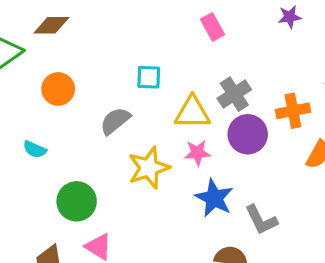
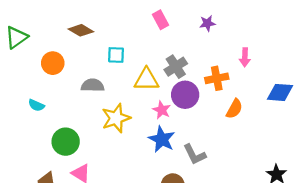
purple star: (290, 17) -> (207, 23), moved
brown diamond: (51, 25) -> (81, 30), moved, turned 30
gray semicircle: (115, 121) -> (93, 85), turned 40
pink star: (197, 153) -> (162, 110), moved, turned 30

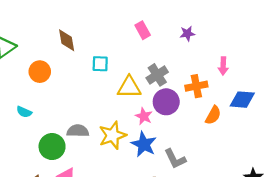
brown diamond: (81, 30) -> (67, 40), turned 50
gray semicircle: (93, 85) -> (78, 131), moved
blue diamond: (280, 92) -> (242, 100), moved
yellow star: (116, 118) -> (112, 135), moved

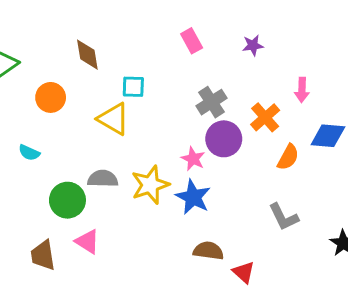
orange cross: (196, 86) -> (265, 117), turned -30
yellow triangle: (129, 87) -> (113, 119), moved, turned 30
gray L-shape: (175, 159) -> (284, 217), moved

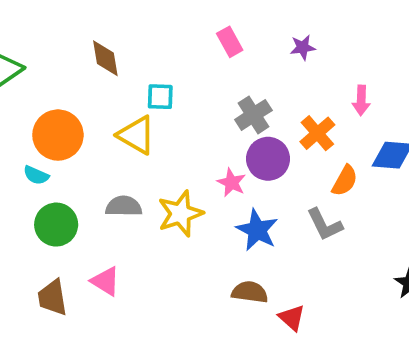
orange circle: (51, 97) -> (58, 135), moved, size x1.4
blue star: (193, 197) -> (257, 230), moved
green circle: (67, 200) -> (56, 225), moved
gray L-shape: (284, 217) -> (325, 225), moved

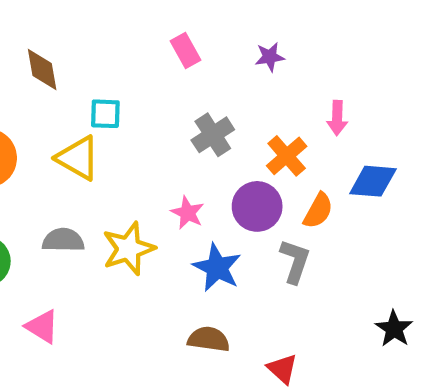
purple circle: (268, 159) -> (257, 206), moved
gray L-shape: (325, 225) -> (295, 261), turned -135
red triangle: (292, 318) -> (282, 369), moved

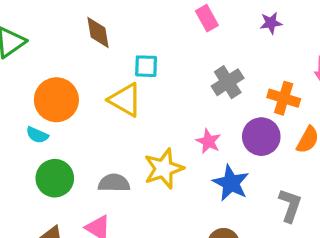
orange cross: (287, 156) -> (284, 98), turned -32
gray semicircle: (63, 240) -> (114, 183), moved
gray L-shape: (295, 261) -> (290, 205), moved

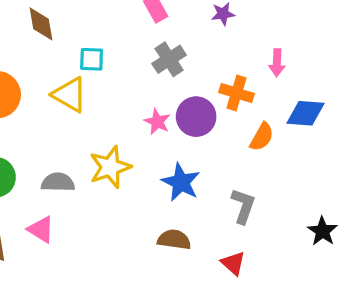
gray cross: (228, 82) -> (169, 59), moved
purple circle: (261, 137) -> (196, 117), moved
pink star: (208, 141) -> (157, 122), moved

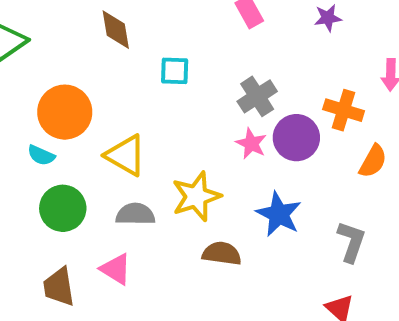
gray cross: (169, 59) -> (257, 96), moved
yellow triangle: (70, 95) -> (126, 155), moved
brown semicircle: (174, 240) -> (222, 253), moved

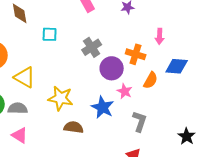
pink star: (251, 143) -> (125, 91), moved
yellow star: (196, 197) -> (61, 98), turned 30
gray semicircle: (135, 214) -> (18, 108), moved

